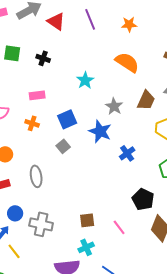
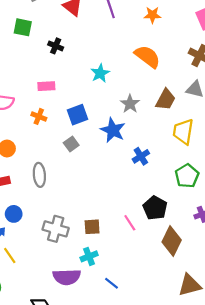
green square: (12, 53) -> (23, 27), moved
gray cross: (41, 224) -> (56, 229), moved
pink line: (119, 227) -> (130, 223), moved

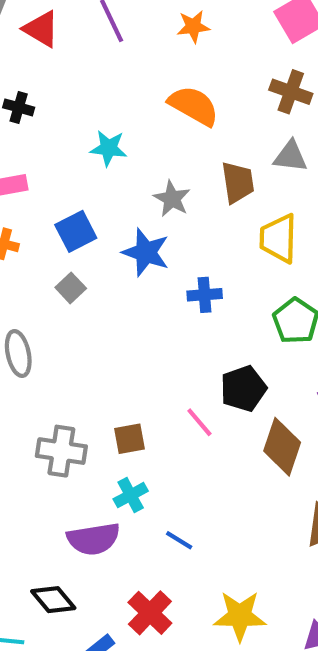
cyan star: (100, 73) -> (109, 148), turned -30
brown trapezoid: (166, 100) -> (238, 182), turned -30
blue cross: (141, 156) -> (205, 295), turned 35
black pentagon: (155, 208) -> (243, 388), turned 30

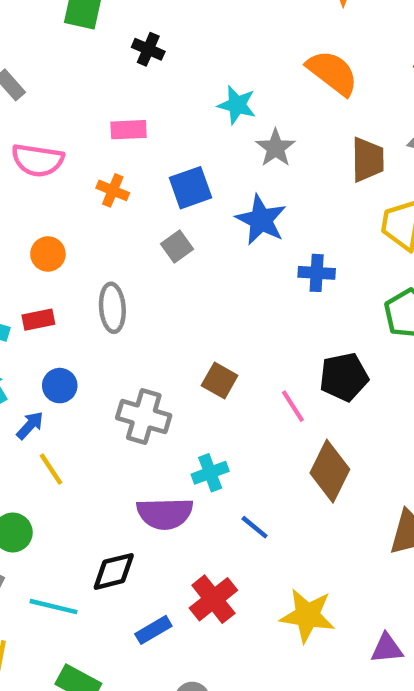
gray star: (172, 199) -> (276, 148), moved
brown square: (129, 439) -> (220, 380), moved, turned 32
brown diamond: (282, 447) -> (330, 471), moved
black diamond: (53, 600) -> (114, 571), turned -72

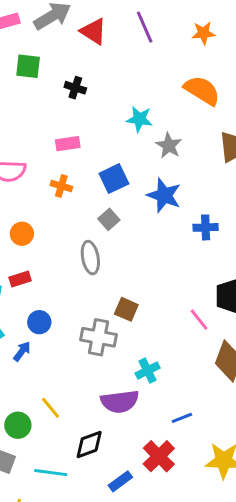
gray ellipse: (112, 308) -> (90, 258), moved
brown square: (220, 380) -> (126, 309), moved
yellow line: (51, 469) -> (51, 408), moved
blue line: (255, 527) -> (182, 418), moved, turned -55

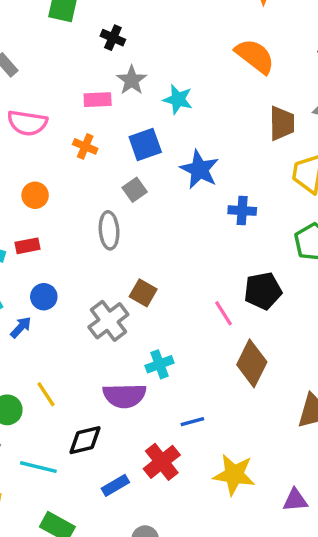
cyan star: (139, 119) -> (178, 99), moved
gray star: (169, 145) -> (132, 80), moved
gray cross: (98, 337) -> (108, 321), turned 36

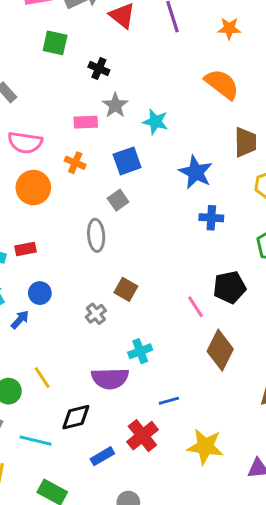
blue star: (199, 169) -> (196, 172), moved
orange circle: (35, 195) -> (33, 188), moved, size x1.5
gray cross: (108, 321) -> (96, 314), size x0.6

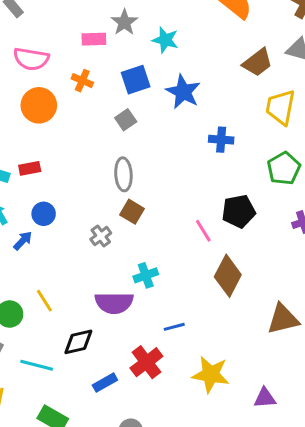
brown trapezoid: (245, 142) -> (257, 62), turned 52
blue star: (196, 172) -> (183, 92), moved
gray ellipse: (96, 235) -> (123, 174), moved

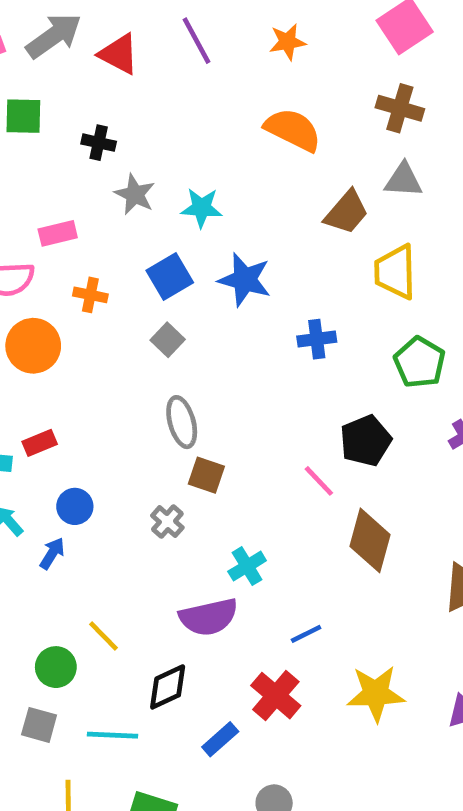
pink rectangle: (94, 39) -> (58, 233), moved

